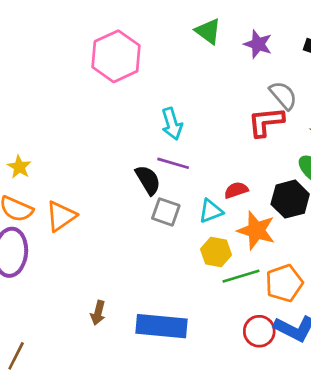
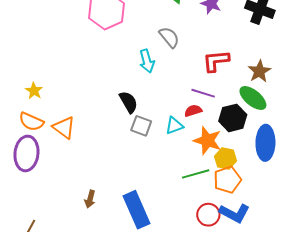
gray semicircle: (283, 95) -> (169, 37), moved
purple line: (173, 163) -> (203, 93), moved
orange triangle: (61, 216) -> (64, 128), turned -50
yellow hexagon: (216, 252) -> (225, 159), moved
blue rectangle: (161, 326) -> (137, 210), turned 60

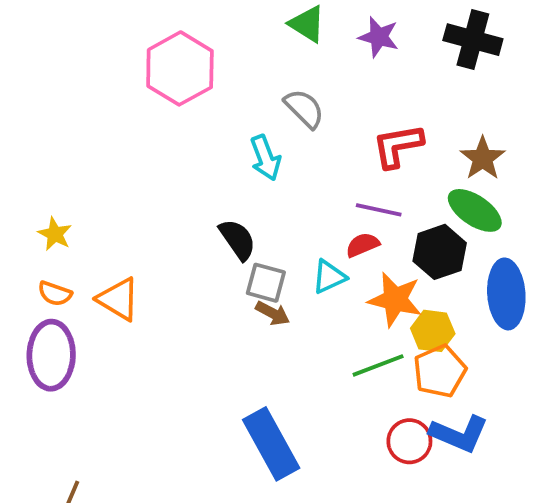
orange semicircle: (31, 122) -> (55, 294), size x0.7
brown arrow: (90, 199) -> (273, 313), moved, turned -72

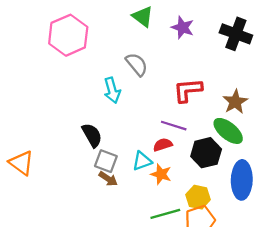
orange star: (395, 300) -> (161, 174), moved, size x0.7

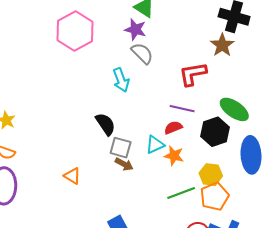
purple star: (183, 28) -> (135, 30), moved
brown star: (235, 102) -> (222, 45), moved
orange triangle: (21, 163) -> (72, 176), moved, size x0.7

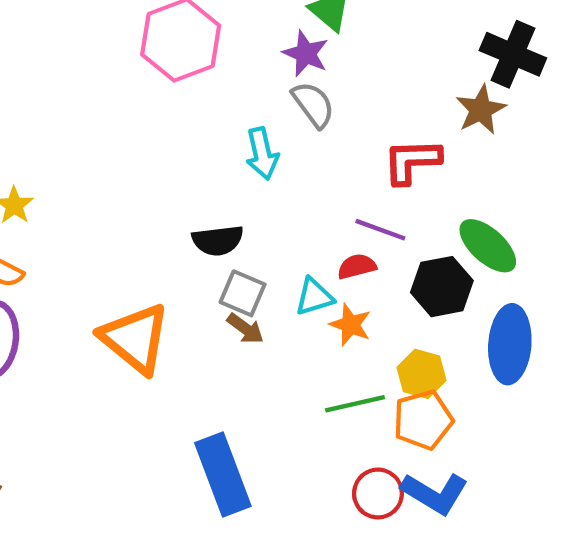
black semicircle: (105, 124) -> (218, 240), turned 110
orange triangle: (72, 176) -> (135, 338), size x2.0

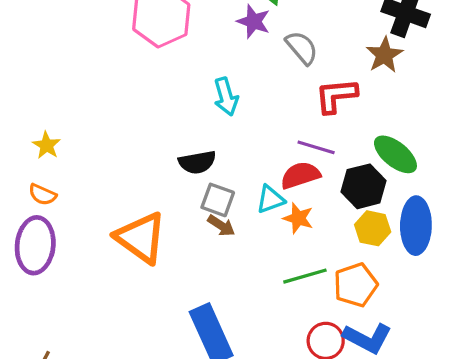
gray semicircle: (313, 105) -> (302, 48), moved
red semicircle: (357, 266) -> (300, 175), size x1.4
yellow hexagon: (421, 374) -> (373, 228), moved

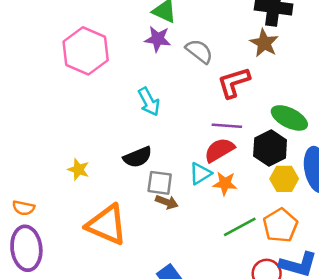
yellow star: (46, 145) -> (78, 169), moved

